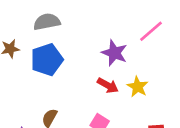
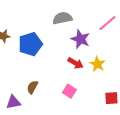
gray semicircle: (47, 22) -> (62, 18), moved

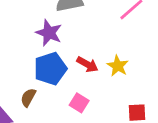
purple star: (80, 39) -> (49, 33), moved
blue pentagon: (30, 44) -> (50, 69), moved

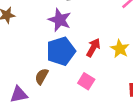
red arrow: (87, 64) -> (93, 48), turned -90

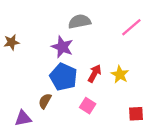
blue pentagon: (61, 51) -> (63, 77), turned -30

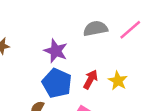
gray semicircle: (80, 22) -> (95, 29), moved

